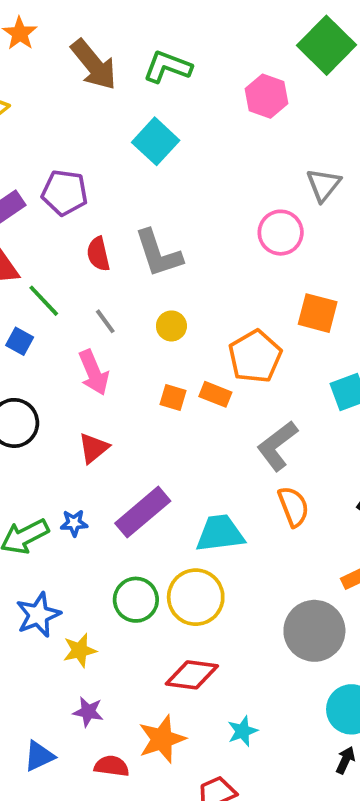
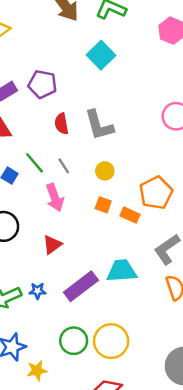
green line: (44, 301) -> (35, 163), moved
orange square: (173, 397) -> (103, 205), moved
cyan trapezoid: (220, 533) -> (122, 271), moved

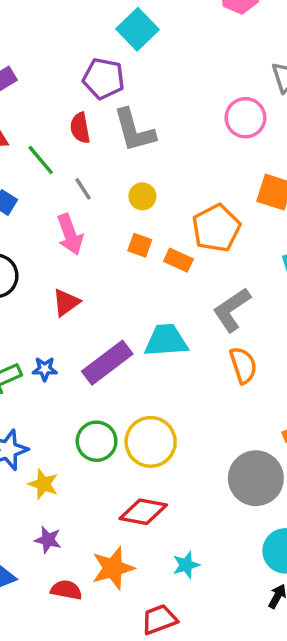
purple pentagon: (42, 84) -> (104, 79), moved
green line: (35, 163) -> (41, 160), moved
yellow star: (37, 371) -> (43, 484), turned 30

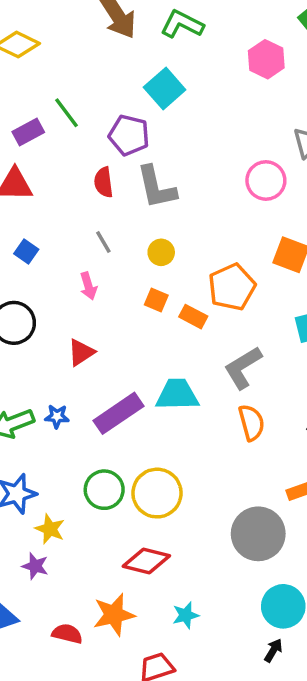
green line: (41, 160) -> (66, 113), moved
pink arrow: (70, 234) -> (88, 286), size x0.7
purple star: (48, 540) -> (35, 566), moved

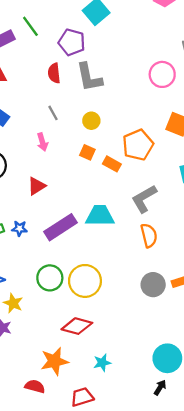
gray circle: (258, 534) -> (153, 285), moved, size x0.7
red semicircle: (67, 634) -> (35, 386), moved

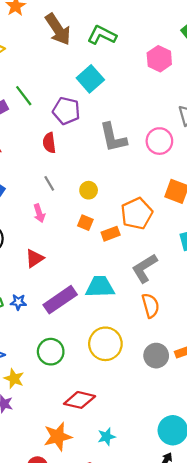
gray L-shape: (89, 77) -> (113, 137), moved
orange rectangle: (112, 164) -> (111, 234), turned -48
yellow circle: (85, 281) -> (105, 344), moved

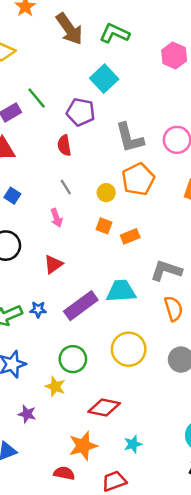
orange pentagon: (137, 214) -> (138, 179), moved
gray L-shape: (145, 268) -> (166, 271), turned 52
yellow star: (14, 379) -> (55, 387), moved

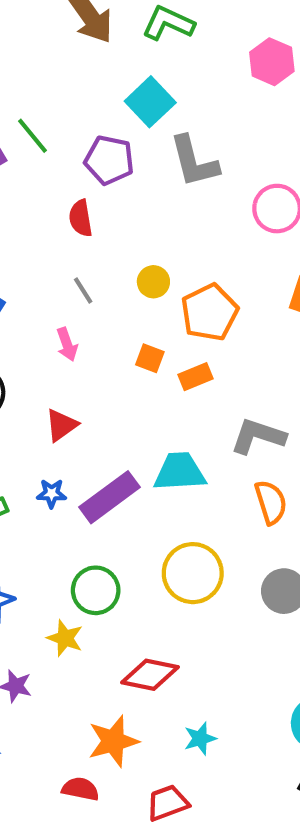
gray L-shape: (130, 138) -> (194, 162), moved
orange pentagon: (138, 179) -> (210, 312), moved
yellow circle: (106, 193) -> (153, 282), moved
blue star: (38, 309) -> (52, 493), moved

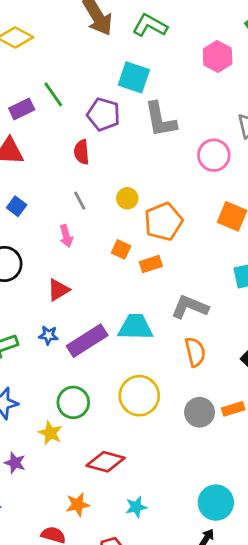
cyan square: (150, 102) -> (134, 77), turned -32
orange star: (113, 741) -> (78, 505), size x0.7

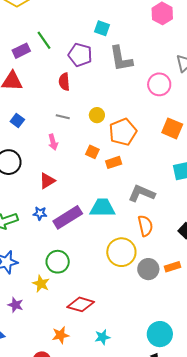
cyan square: (134, 77) -> (102, 28), size x0.7
gray line: (80, 201) -> (63, 117), turned -48
yellow circle: (139, 396) -> (121, 252), moved

